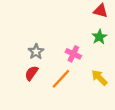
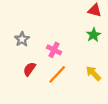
gray star: (36, 52) -> (22, 39), moved
pink cross: (73, 54) -> (54, 50), moved

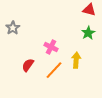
gray star: (22, 39) -> (13, 28), moved
yellow arrow: (93, 73) -> (76, 60), moved, turned 49

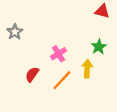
green star: (88, 33) -> (99, 47), moved
pink cross: (51, 47) -> (58, 54), turned 32

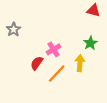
red semicircle: (32, 74) -> (37, 63), moved

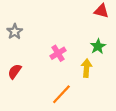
red semicircle: (37, 63) -> (15, 71), moved
orange line: (57, 74) -> (61, 94), moved

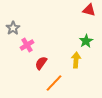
pink cross: (58, 53) -> (27, 45), moved
red semicircle: (15, 71) -> (41, 63), moved

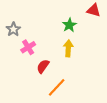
green star: (86, 41) -> (69, 25), moved
yellow arrow: (76, 60) -> (68, 48), moved

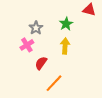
gray star: (13, 29) -> (36, 28), moved

